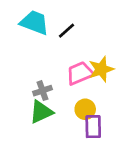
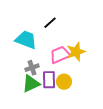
cyan trapezoid: (34, 23) -> (26, 40), moved
purple rectangle: (93, 127) -> (49, 80), moved

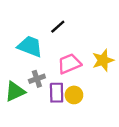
yellow star: (76, 52) -> (103, 60), moved
green triangle: (31, 84) -> (15, 92), moved

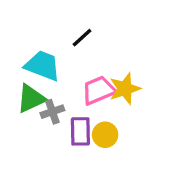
yellow star: (103, 60) -> (125, 89), moved
green triangle: (15, 92) -> (31, 99), moved

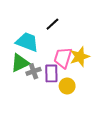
pink trapezoid: (98, 90) -> (63, 58), turned -50
purple rectangle: (80, 131) -> (51, 73), moved

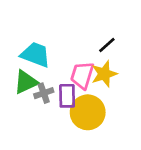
black line: (52, 24) -> (107, 45), moved
yellow circle: (67, 86) -> (88, 112), size x1.6

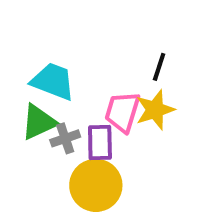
black line: (107, 45) -> (159, 67), turned -30
yellow circle: (88, 112) -> (96, 185), moved

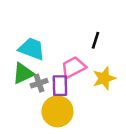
yellow star: (155, 110) -> (104, 78), moved
pink trapezoid: (122, 112) -> (73, 67), turned 45

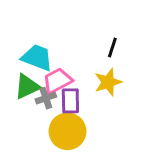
pink trapezoid: (73, 67) -> (57, 81), moved
yellow star: (104, 78) -> (108, 82), moved

